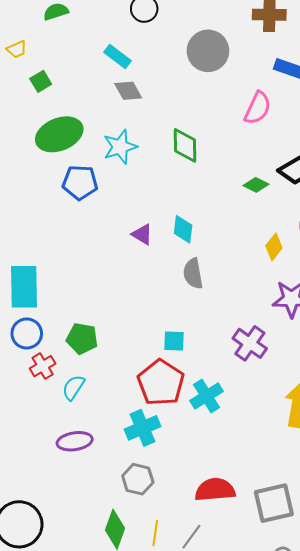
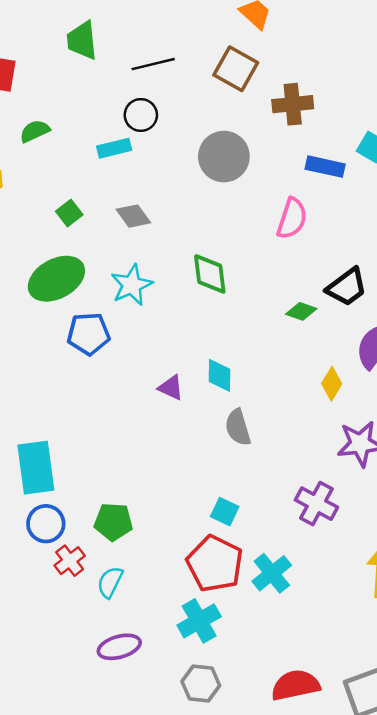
cyan rectangle: (117, 56) -> (114, 148), moved, turned -44
green square: (41, 81) -> (69, 213), moved
cyan square: (174, 341) -> (225, 512), turned 30

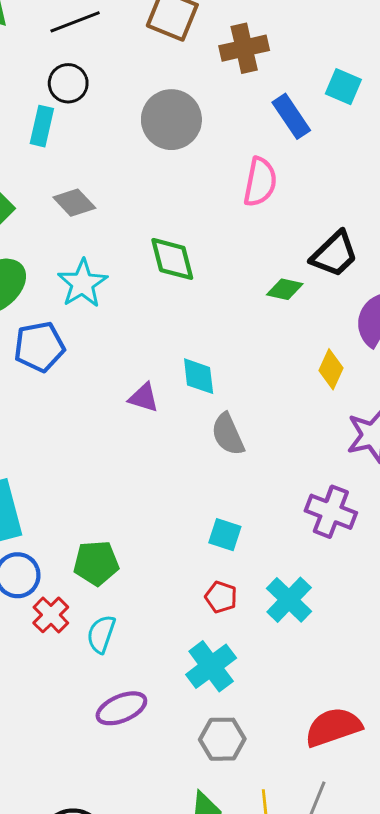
cyan rectangle: (114, 148) -> (42, 126), turned -56
blue rectangle: (325, 167) -> (291, 116), turned 51
red pentagon: (215, 564) -> (221, 597), size x0.5

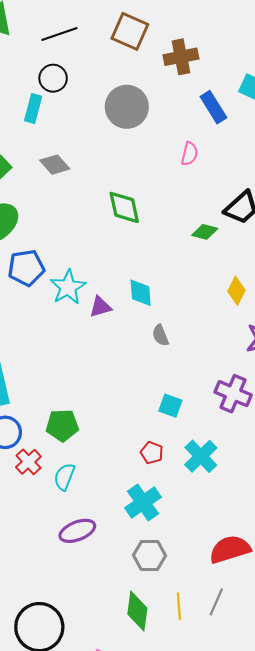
pink semicircle: (260, 182) -> (189, 154), size x0.7
cyan star: (83, 283) -> (68, 287), moved
purple triangle: (144, 398) -> (100, 307), turned -35
gray semicircle: (228, 434) -> (160, 335), size x0.7
cyan square: (225, 535) -> (170, 406), moved

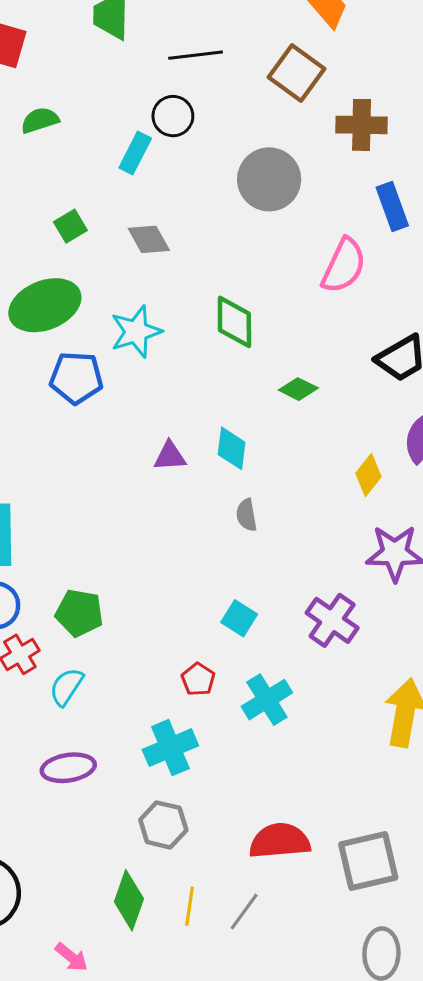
pink semicircle: (189, 154) -> (344, 266), size x1.6
green diamond: (205, 232) -> (298, 389), moved
cyan star: (68, 287) -> (136, 332), moved

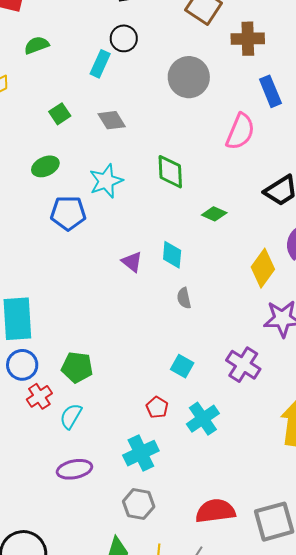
green ellipse: (45, 305) -> (45, 166), size x0.6
purple triangle: (170, 456) -> (132, 262), turned 45
yellow diamond: (368, 475) -> (263, 268), size x1.4

